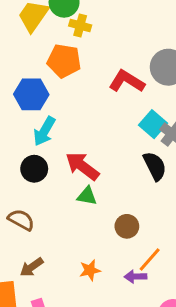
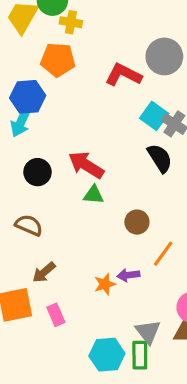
cyan arrow: (44, 131) -> (21, 122), moved
orange star: (90, 270) -> (105, 284), moved
purple arrow: (135, 277) -> (128, 275), moved

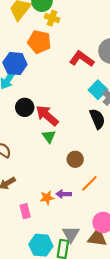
black circle: (37, 172) -> (25, 107), moved
green triangle: (94, 195) -> (49, 136), turned 40
pink rectangle: (56, 315) -> (25, 211), moved

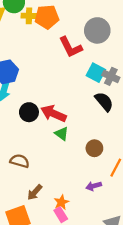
orange pentagon: (39, 42) -> (47, 17), moved
red L-shape: (82, 59) -> (71, 47), turned -135
orange star: (47, 198) -> (61, 202), moved

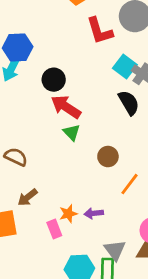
black circle: (29, 112) -> (54, 80), moved
purple arrow: (94, 186) -> (94, 213), moved
orange star: (61, 202) -> (68, 214), moved

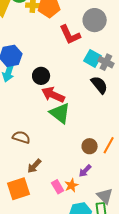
green triangle: (72, 132) -> (60, 113), size x1.6
brown circle: (108, 157) -> (90, 146), moved
purple arrow: (94, 213) -> (85, 171), turned -32
orange star: (68, 214) -> (71, 185), moved

